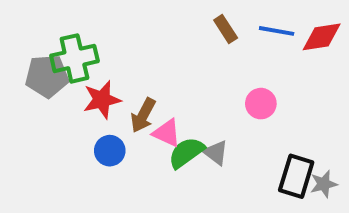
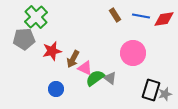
green cross: (74, 58) -> (36, 17), moved, turned -30
pink circle: (261, 104) -> (133, 53), size x1.6
blue circle: (110, 151) -> (56, 89), moved

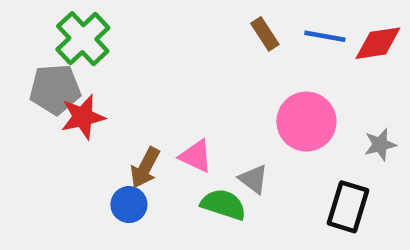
red star: (52, 51) -> (83, 117), moved
brown arrow: (73, 59) -> (145, 168), moved
green semicircle: (95, 78) -> (223, 205), moved, turned 54
gray star: (165, 94) -> (380, 145), moved

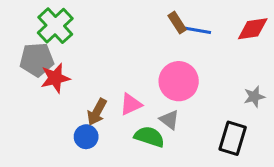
blue line: (325, 36) -> (197, 30), moved
pink circle: (306, 122) -> (179, 81), moved
pink triangle: (196, 156) -> (131, 104), turned -50

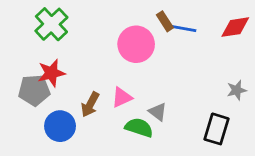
gray pentagon: (37, 60) -> (34, 90), moved
pink circle: (179, 81) -> (136, 44), moved
blue circle: (86, 137) -> (60, 126), moved, size x1.4

